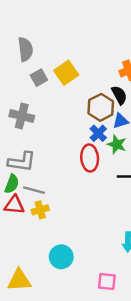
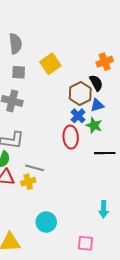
gray square: (39, 78) -> (19, 72), moved, turned 32
gray line: (34, 190) -> (35, 168), moved

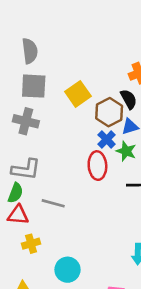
yellow square: (50, 64) -> (78, 94), moved
gray square: (19, 72) -> (34, 86), size x1.5
yellow cross: (28, 182) -> (31, 244), moved

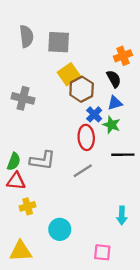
gray square: (34, 86) -> (59, 42), moved
brown hexagon: (109, 112) -> (82, 89), moved
gray L-shape: (26, 169) -> (43, 160), moved
gray line: (53, 203) -> (83, 171), moved, turned -48

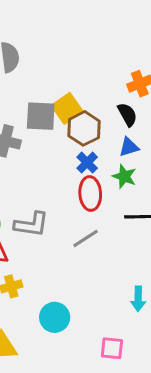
gray square: (59, 42) -> (41, 116), moved
blue cross: (94, 114) -> (87, 163), moved

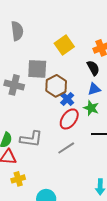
yellow square: (67, 108) -> (64, 45), moved
brown hexagon: (84, 128) -> (56, 86), moved
red ellipse: (90, 193) -> (69, 119), turned 40

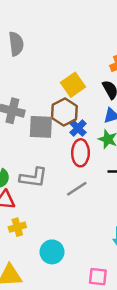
yellow square: (64, 45) -> (73, 85), moved
gray square: (37, 69) -> (41, 127), moved
red ellipse: (69, 119) -> (80, 153), turned -35

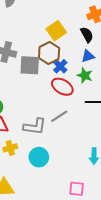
red ellipse: (80, 153) -> (62, 87), turned -60
gray L-shape: (33, 178) -> (35, 126), moved
cyan circle: (52, 252) -> (39, 157), moved

